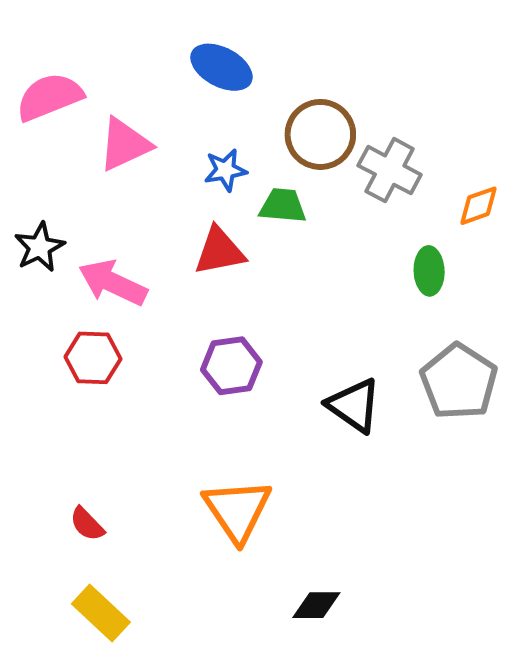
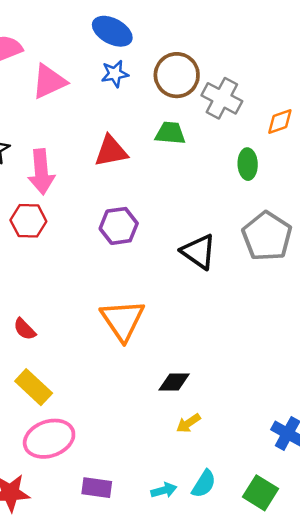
blue star: (225, 170) -> (115, 74), moved
green trapezoid: (283, 206) -> (170, 133), moved
pink arrow: (113, 283) -> (41, 172), turned -120

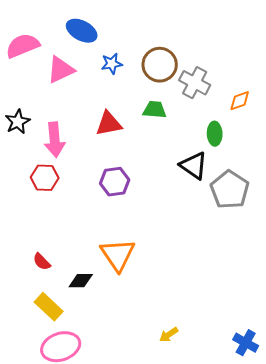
blue ellipse: (112, 31) -> (82, 31), moved
black triangle: (199, 252) -> (194, 166), moved
black diamond: (174, 382) -> (81, 281), moved

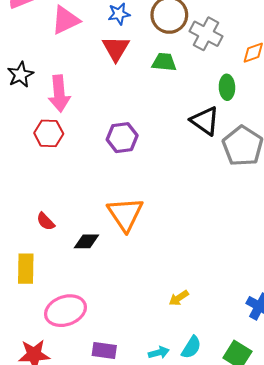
red triangle: (109, 124) -> (116, 48), moved, turned -48
yellow rectangle: (49, 307) -> (26, 269), moved, turned 48

